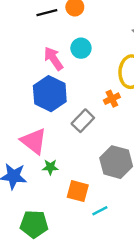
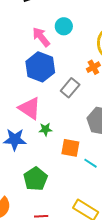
cyan line: (100, 211) -> (90, 163), turned 64
green pentagon: (34, 224) -> (35, 179), turned -30

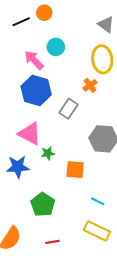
cyan line: (90, 163) -> (98, 201), moved

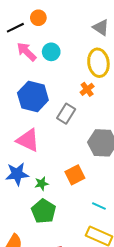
pink arrow: (34, 60) -> (26, 52), moved
green star: (48, 153) -> (42, 184), moved
orange square: (75, 170) -> (75, 175), turned -30

